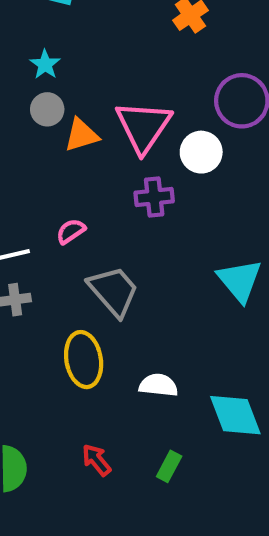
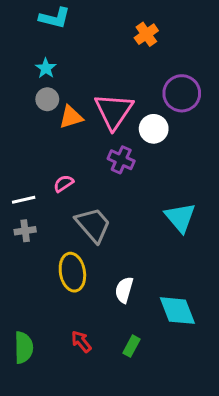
purple cross: (154, 197) -> (121, 160), turned 30
white semicircle: (158, 385) -> (124, 290), turned -80

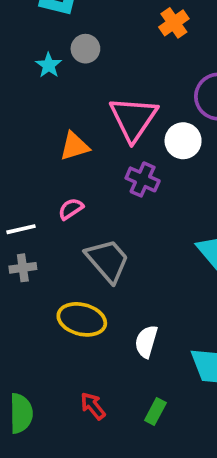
gray circle: (47, 99) -> (85, 49), moved
orange triangle: (71, 117) -> (74, 146), moved
yellow ellipse: (72, 272) -> (82, 319), turned -66

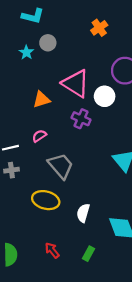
pink triangle: (133, 119) -> (76, 83), turned -32

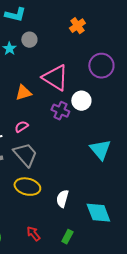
white circle: (105, 96) -> (81, 101), moved
gray trapezoid: (61, 166) -> (25, 155), moved

